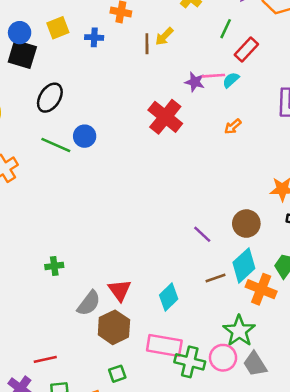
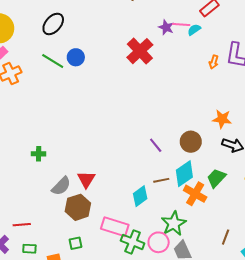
orange arrow: (233, 126) -> (214, 62), moved, turned -40
cyan diamond: (169, 297) -> (140, 196), moved

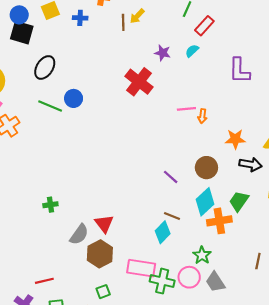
pink line: (181, 25) -> (186, 109), moved
orange arrow: (214, 62) -> (202, 116), moved
brown line: (161, 180) -> (172, 216), moved, turned 42
orange cross: (195, 194) -> (219, 221), turned -30
green star: (174, 223) -> (202, 255), size x0.7

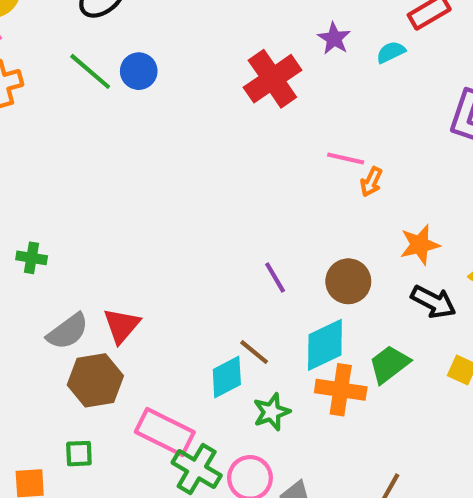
orange star: (235, 139) -> (420, 245), turned -30
green star: (202, 255) -> (272, 412), moved

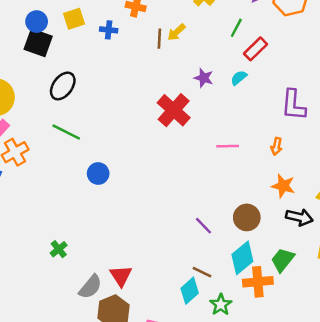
blue circle: (139, 71) -> (98, 174), moved
orange arrow: (371, 182) -> (277, 146), moved
orange star: (420, 245) -> (283, 186), turned -30
green cross: (32, 258) -> (59, 249), turned -35

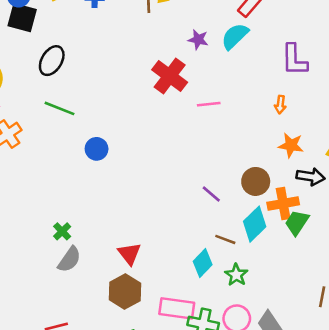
cyan semicircle: (239, 78) -> (235, 36), size x1.6
pink line: (228, 146) -> (209, 104), moved
brown line: (202, 272) -> (225, 239), moved
orange cross: (258, 282) -> (283, 204), moved
gray semicircle: (90, 287) -> (69, 259), moved

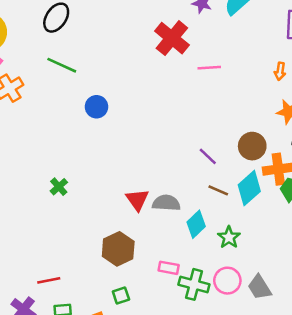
brown line: (225, 239) -> (218, 190), moved
red triangle: (129, 254) -> (137, 200), moved
gray semicircle: (69, 259) -> (166, 203), moved, turned -124
pink rectangle: (177, 308) -> (169, 268), size x0.6

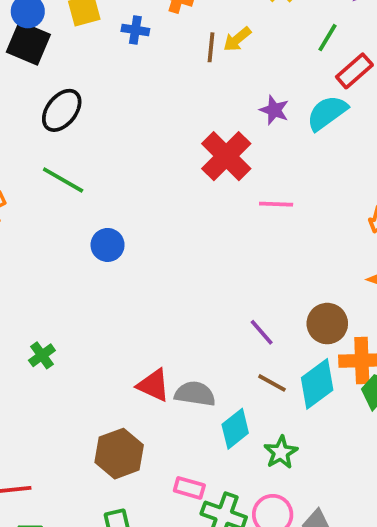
red triangle: (137, 200) -> (153, 385), turned -35

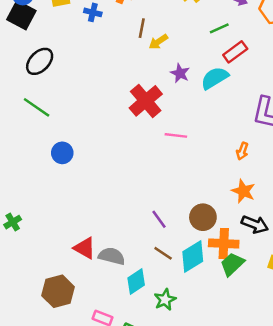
green line: (327, 38) -> (219, 28), turned 30
yellow arrow: (237, 39) -> (158, 42), moved

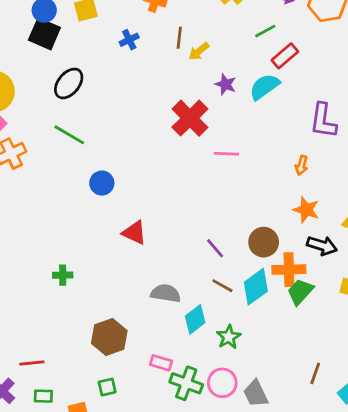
blue cross: (93, 12) -> (129, 40), moved, turned -35
green cross: (13, 222) -> (63, 275), moved, turned 35
red triangle: (85, 248) -> (134, 233), moved

